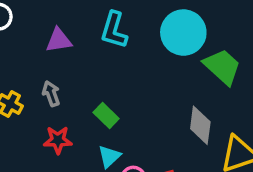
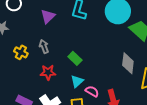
purple triangle: (59, 40) -> (48, 16), turned -35

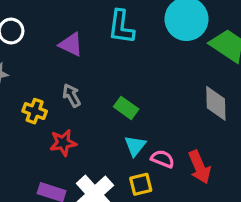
purple triangle: (48, 16) -> (71, 44), turned -42
red star: (48, 72) -> (63, 143), moved

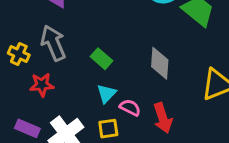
gray arrow: (72, 95) -> (53, 43), size x1.6
gray diamond: (216, 103) -> (160, 63), moved

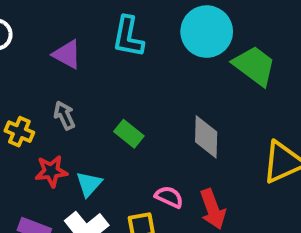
gray arrow: (53, 43) -> (64, 115), size x0.6
cyan triangle: (106, 94) -> (89, 184), moved

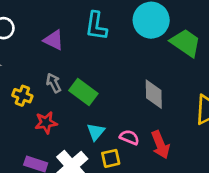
green rectangle: (129, 134) -> (83, 92), moved, size x1.4
cyan triangle: (89, 184) -> (96, 132), moved

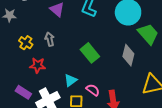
green rectangle: (83, 92) -> (90, 53), moved
gray diamond: (154, 94) -> (128, 55), moved

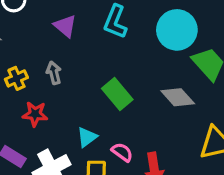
yellow cross: (26, 43) -> (16, 78), turned 32
gray diamond: (128, 55) -> (178, 97), turned -55

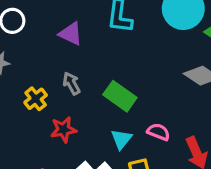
green rectangle: (117, 94) -> (120, 96), moved
pink semicircle: (122, 152) -> (158, 132), moved

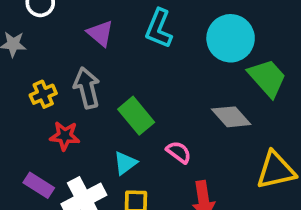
gray arrow: (71, 83) -> (87, 88), size x1.5
pink semicircle: (158, 132) -> (179, 152), moved

